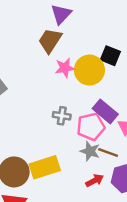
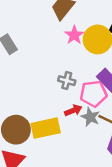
pink star: (65, 68) -> (74, 35), turned -30
red arrow: (95, 181) -> (73, 110), moved

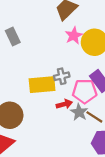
gray cross: (67, 81) -> (62, 76), turned -35
yellow rectangle: (46, 128) -> (42, 85), moved

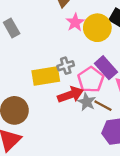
pink pentagon: (85, 91) -> (91, 80), turned -30
red arrow: (64, 104) -> (70, 95), size x1.5

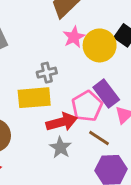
gray cross: (66, 66) -> (47, 73), moved
gray star: (87, 102) -> (60, 147), moved

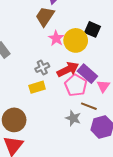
yellow rectangle: (34, 98) -> (37, 87), size x0.7
red arrow: (62, 122) -> (68, 69), moved
gray star: (60, 147) -> (73, 118), moved

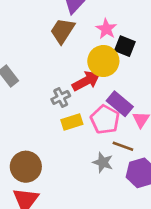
pink star: (56, 38) -> (106, 29), moved
red arrow: (68, 69) -> (86, 81), moved
yellow rectangle: (37, 87) -> (72, 122), moved

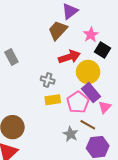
yellow circle: (103, 61) -> (88, 72), moved
red arrow: (86, 81) -> (69, 57), moved
gray cross: (61, 97) -> (48, 80), turned 32

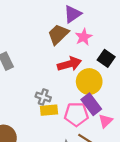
pink star: (91, 35) -> (84, 37), moved
gray cross: (48, 80) -> (43, 97), moved
pink pentagon: (78, 102) -> (76, 114), turned 30

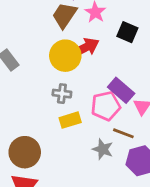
yellow circle: (89, 82) -> (65, 56), moved
yellow rectangle: (49, 110) -> (70, 120), moved

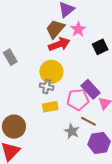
black square: (127, 32) -> (100, 47), turned 35
red arrow: (85, 48) -> (59, 44), moved
yellow circle: (65, 56) -> (51, 72), moved

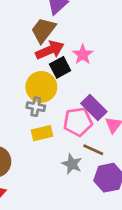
pink star: (78, 29) -> (83, 54), moved
black square: (100, 47) -> (60, 67), moved

